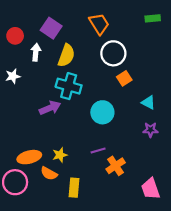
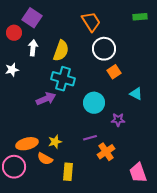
purple square: (51, 28) -> (32, 18), moved
purple star: (150, 130) -> (118, 120), moved

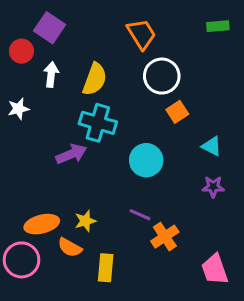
purple star: (118, 120) -> (213, 187), moved
purple line: (90, 138) -> (140, 215), turned 40

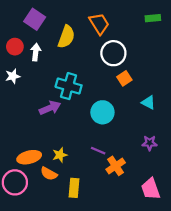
red circle: (21, 51) -> (15, 47), moved
yellow semicircle: (95, 79) -> (66, 37), moved
purple star: (213, 187) -> (150, 143), moved

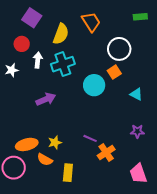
red circle: (15, 47) -> (22, 44), moved
white arrow: (36, 52) -> (38, 60), moved
white circle: (113, 53) -> (119, 49), moved
cyan cross: (69, 86) -> (63, 64), moved, turned -35
cyan circle: (102, 112) -> (94, 85), moved

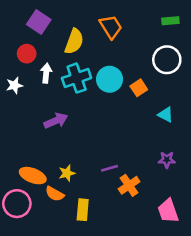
white circle: (119, 49) -> (167, 60), moved
cyan circle: (94, 85) -> (110, 79), moved
purple line: (90, 138) -> (110, 168), turned -40
orange ellipse: (27, 144) -> (33, 176), turned 35

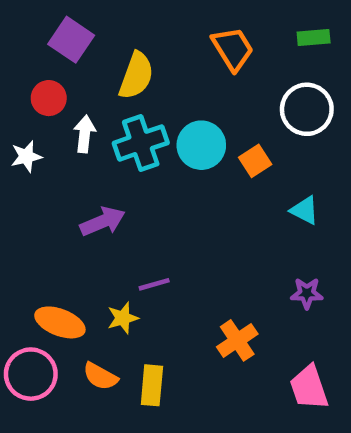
orange trapezoid: (111, 27) -> (233, 49), moved
purple line: (110, 168) -> (154, 284), moved
orange semicircle: (55, 194) -> (100, 376), moved

